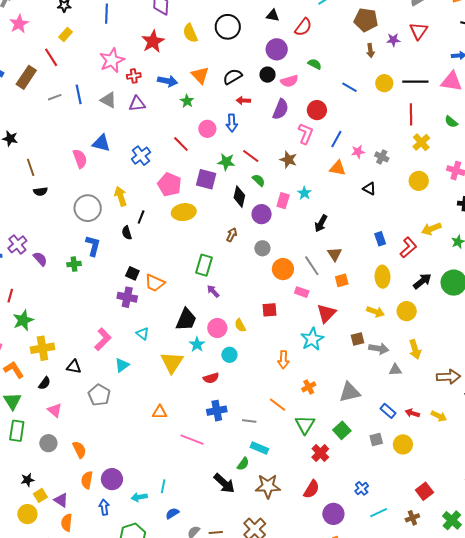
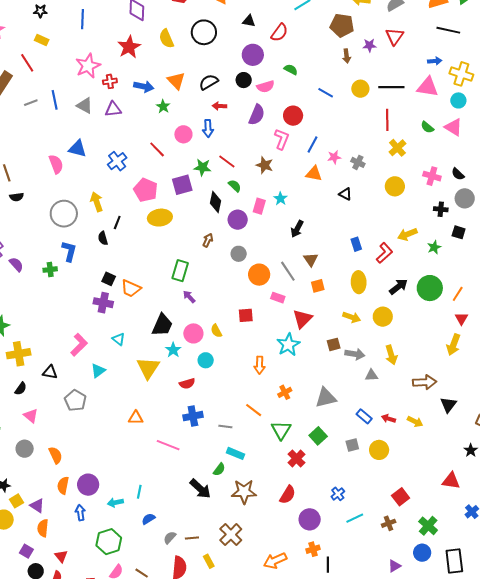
yellow rectangle: (66, 34) -> (42, 40), turned 72
purple square: (206, 179) -> (182, 185), turned -30

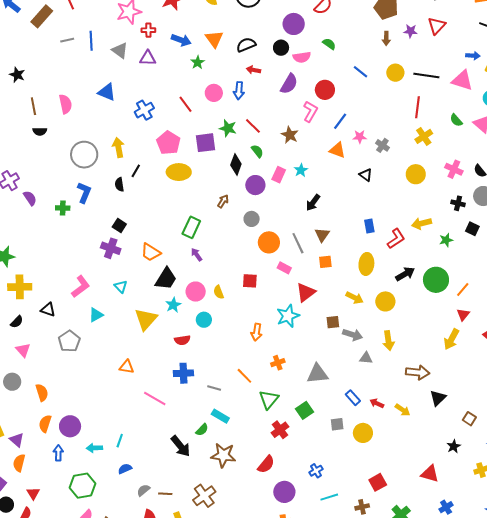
pink semicircle: (56, 164) -> (65, 104), moved
orange trapezoid: (131, 288) -> (151, 252), moved

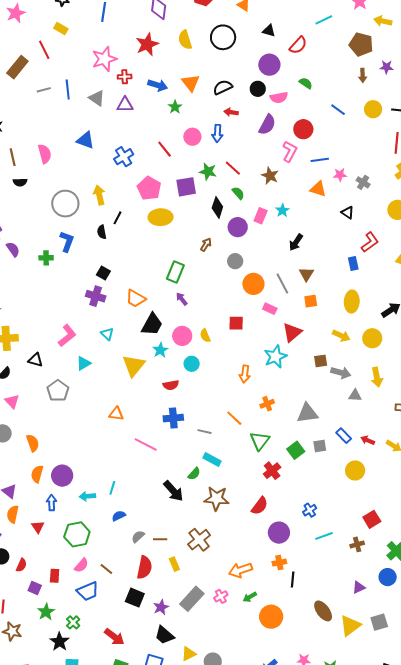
blue line: (340, 121) -> (320, 160), turned 48
red L-shape: (396, 239) -> (370, 242), moved
gray square: (337, 424) -> (320, 446), moved
red triangle: (33, 493) -> (38, 527), moved

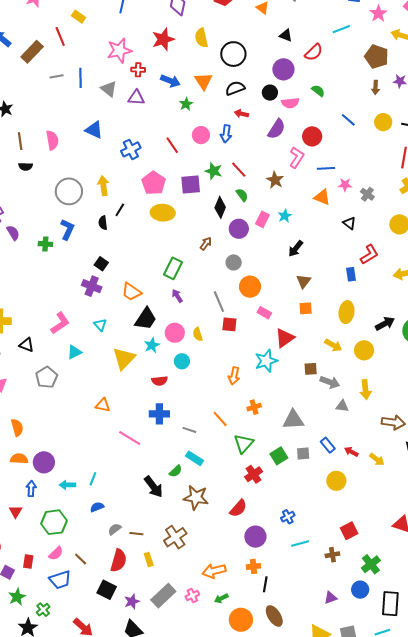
black circle: (223, 37) -> (233, 54), moved
gray line: (282, 283) -> (219, 302), moved
orange semicircle: (37, 474) -> (19, 459), turned 72
brown ellipse: (323, 611) -> (274, 616), moved

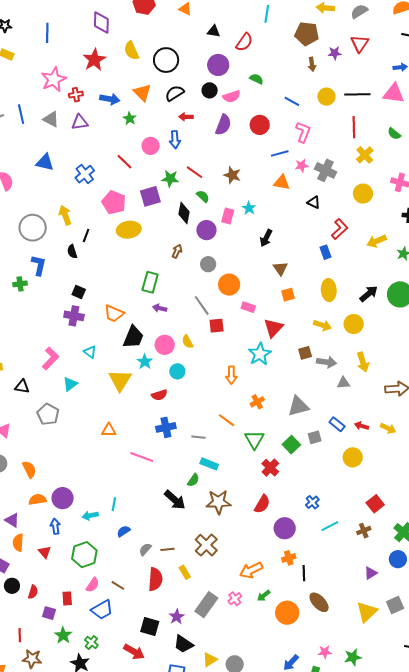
cyan line: (341, 29) -> (267, 14), turned -48
pink L-shape: (297, 157) -> (303, 132), moved
gray cross: (367, 194) -> (325, 170), size x1.5
purple arrow: (177, 296) -> (160, 308), turned -32
black square: (107, 590) -> (150, 626), moved

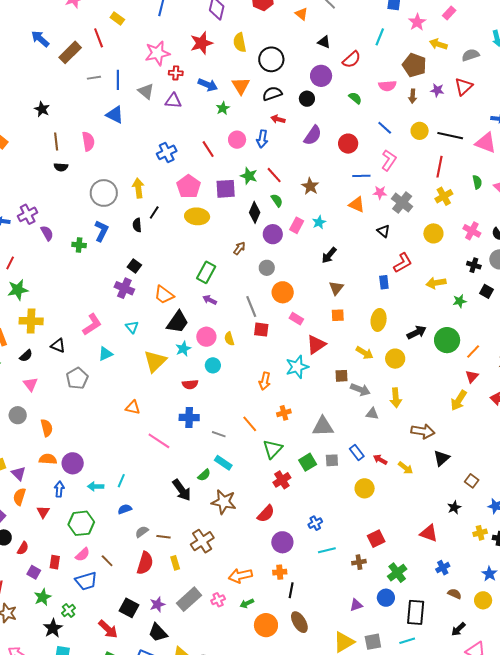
pink semicircle: (232, 96) -> (387, 86), moved
green semicircle: (394, 134) -> (477, 182), turned -152
blue triangle: (45, 162) -> (115, 115), moved

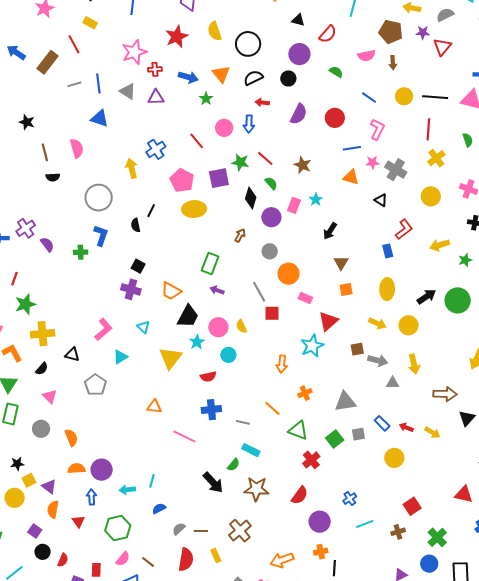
purple star: (437, 90) -> (423, 33), moved
yellow arrow: (138, 188) -> (132, 168), moved
green triangle: (273, 449) -> (298, 430), turned -45

